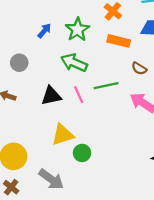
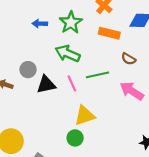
blue arrow: (44, 31) -> (40, 24), turned -128
gray circle: (19, 63) -> (28, 70), moved
yellow triangle: (63, 135) -> (85, 116), moved

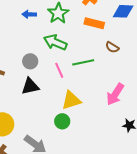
gray circle: (28, 70) -> (30, 61), moved
black triangle: (46, 85) -> (30, 86), moved
pink arrow: (132, 91) -> (115, 94), moved, turned -90

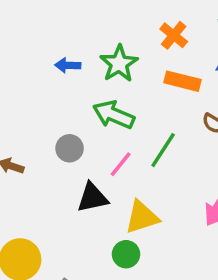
green line: (83, 62) -> (163, 150), turned -45
pink line: (59, 70) -> (121, 164), turned 63
black triangle: (30, 86) -> (92, 198), moved

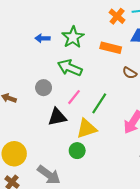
orange cross: (174, 35) -> (117, 16), moved
green line: (163, 150) -> (99, 103), moved

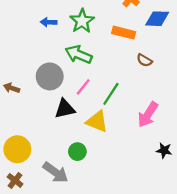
gray circle: (44, 88) -> (50, 76), size x1.5
yellow triangle: (87, 129) -> (97, 122), turned 40
green circle: (77, 151) -> (77, 152), moved

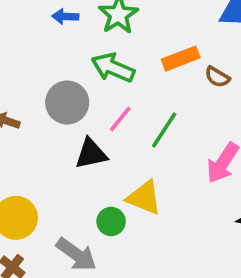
orange rectangle: (124, 33) -> (181, 59), moved, turned -35
yellow triangle: (97, 122) -> (144, 198), moved

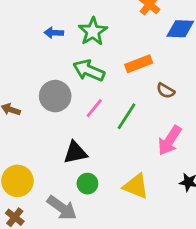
brown semicircle: (217, 77) -> (166, 91), moved
black triangle: (91, 154) -> (75, 153), moved
yellow triangle: (144, 198) -> (136, 186), moved

